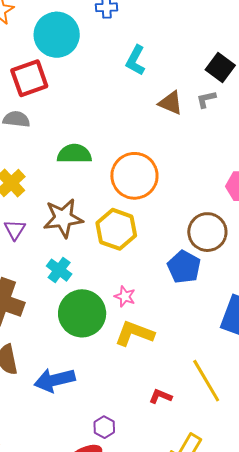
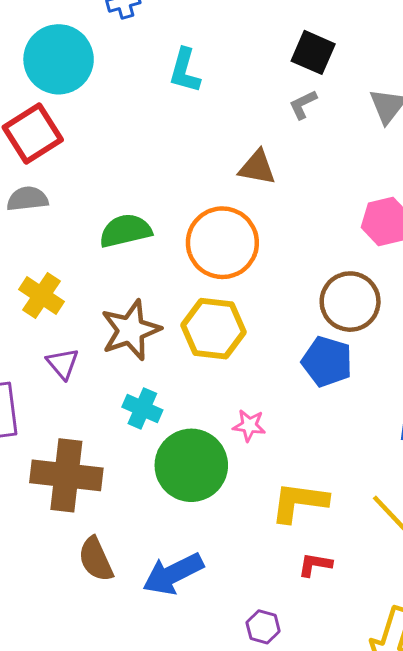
brown triangle: (171, 103) -> (257, 167), moved
yellow L-shape: (134, 334) -> (299, 502), moved
red L-shape: (160, 396) -> (315, 565), moved

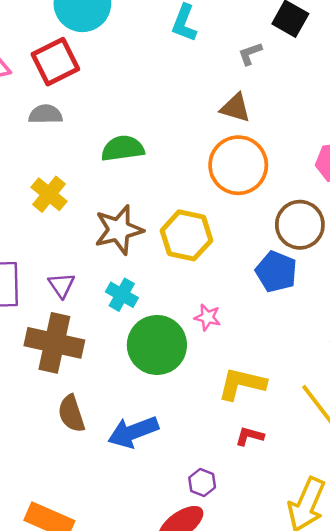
gray L-shape: (303, 105) -> (250, 54), moved
orange circle: (222, 243) -> (238, 165), moved
purple triangle: (63, 364) -> (62, 285), moved

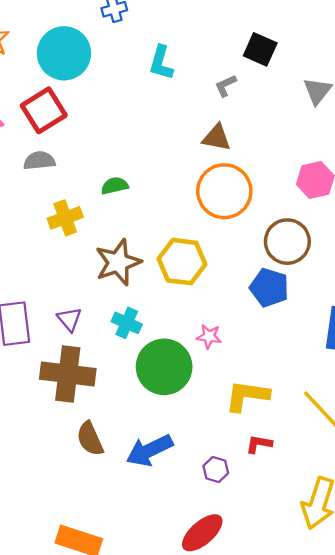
green semicircle: (123, 148) -> (115, 186), size x0.7
yellow cross: (49, 194) -> (65, 218), moved, turned 36
purple hexagon: (202, 482) -> (216, 470), moved

